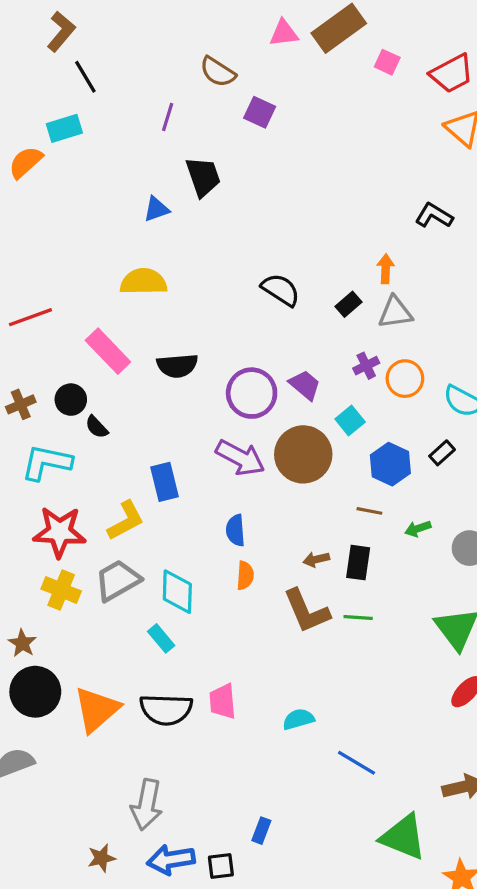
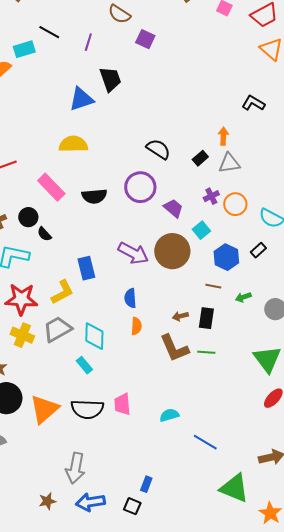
black line: (85, 77) -> (49, 32), moved, turned -30
blue triangle: (156, 209) -> (81, 99), size x1.5
purple circle: (252, 393) -> (140, 187), moved
black square: (221, 866) -> (132, 506), moved, turned 30

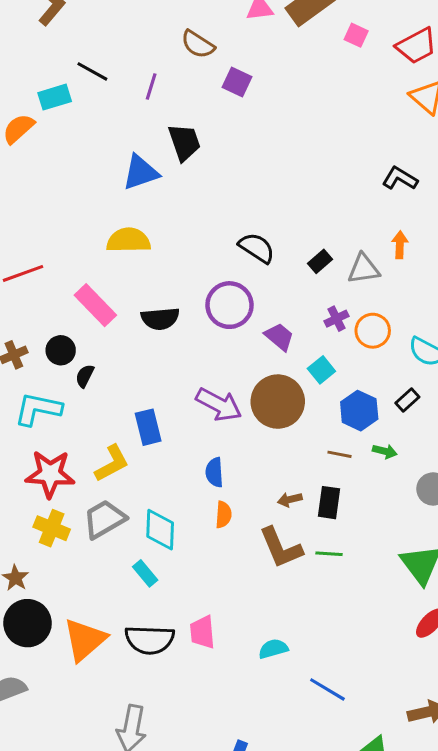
orange arrow: (223, 136) -> (400, 245), moved
black semicircle: (44, 234) -> (85, 376), turned 70
green arrow: (243, 297) -> (385, 451), moved, turned -147

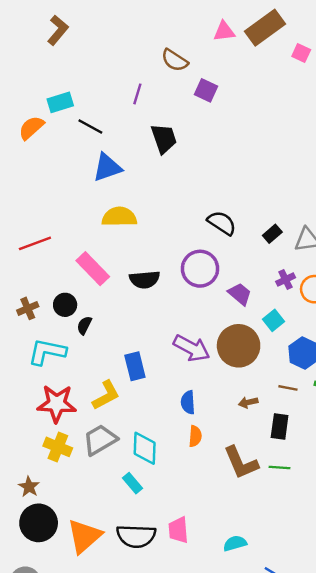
black line: (92, 71) -> (90, 127), moved
blue triangle: (141, 172) -> (107, 167), moved
brown arrow: (290, 500) -> (248, 402), moved

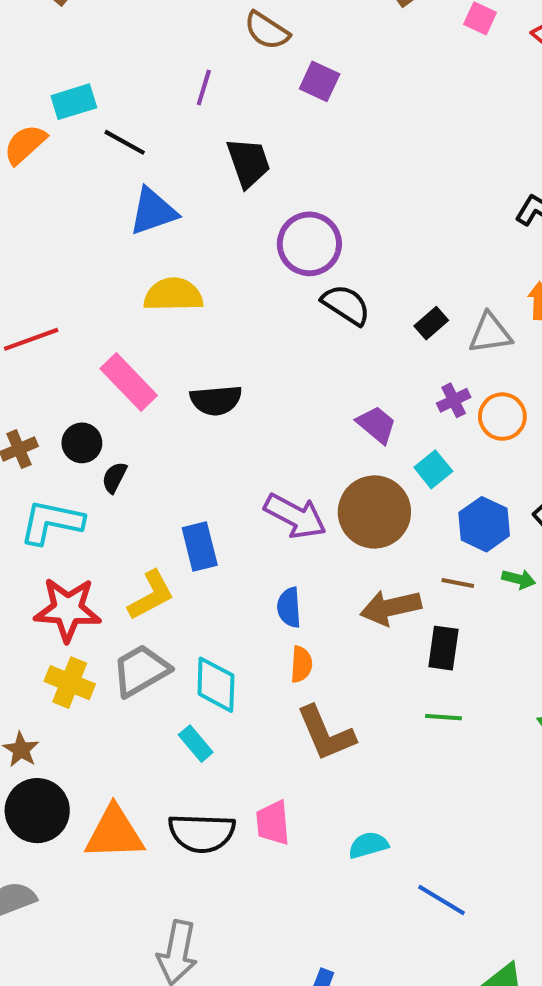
purple circle: (200, 269) -> (309, 244), moved
brown arrow: (248, 402) -> (391, 607), size x1.8
brown L-shape: (241, 463) -> (326, 733), moved
orange triangle: (84, 536) -> (114, 833), turned 39

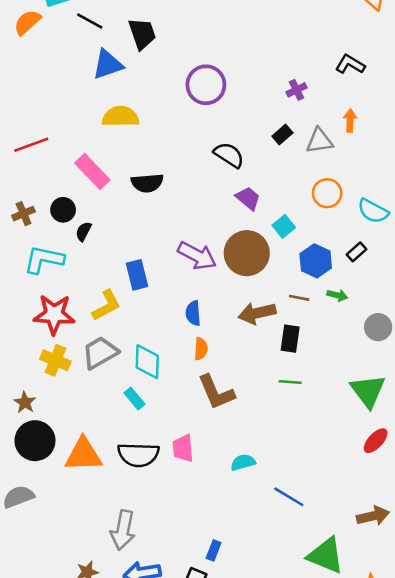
black trapezoid: (248, 163) -> (142, 34), moved
black semicircle: (346, 305) -> (229, 155), moved
purple cross: (454, 400) -> (297, 90), moved

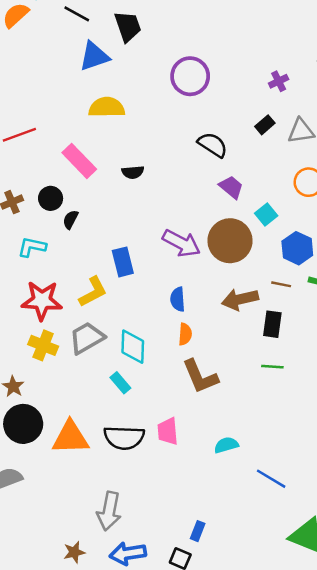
black semicircle: (147, 183) -> (133, 172), size x0.7
cyan L-shape: (44, 260) -> (32, 247), size x0.7

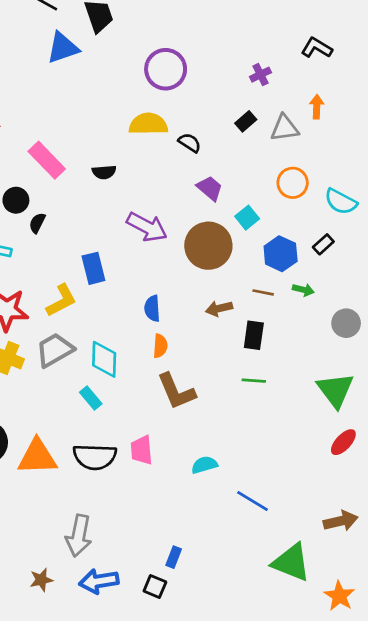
yellow semicircle: (107, 107) -> (148, 124), moved
black semicircle: (213, 145) -> (190, 143), size x0.7
purple arrow: (181, 243) -> (147, 227), moved
brown arrow: (240, 299) -> (219, 308), size x0.7

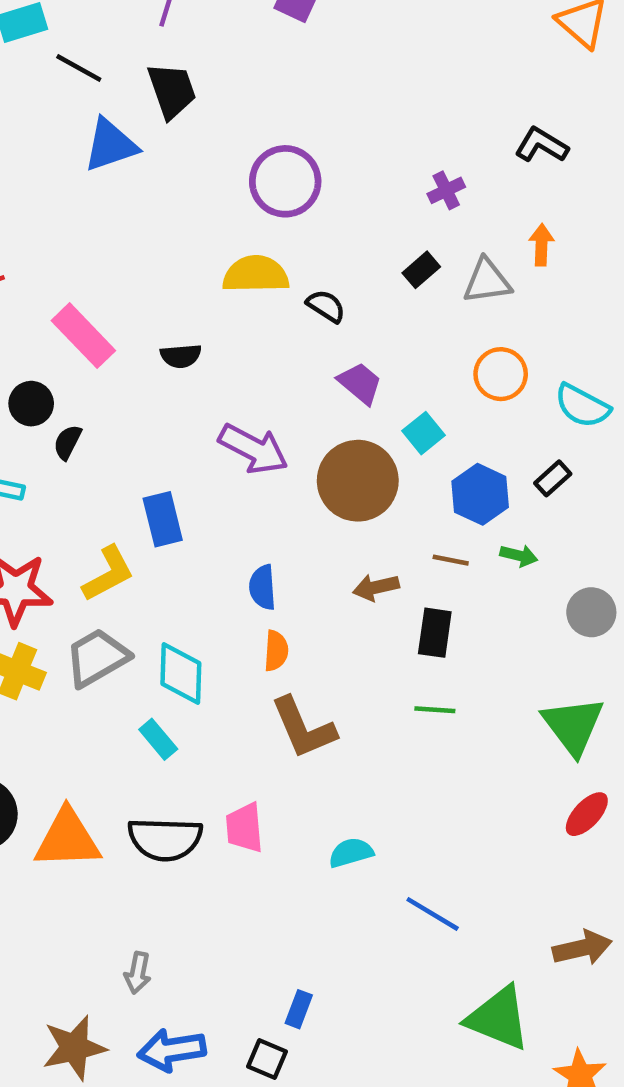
gray arrow: (79, 536) -> (138, 973), size x0.6
brown star: (41, 580) -> (74, 1048), size x1.6

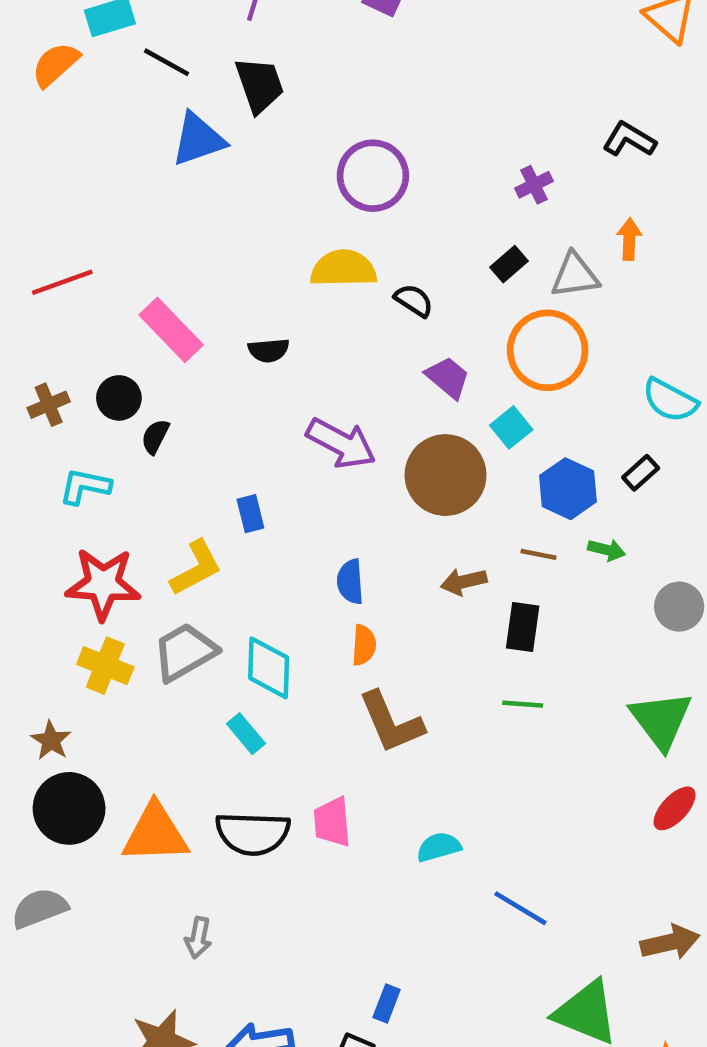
orange circle: (501, 374) -> (548, 350), moved, size x1.5
blue rectangle: (163, 519) -> (250, 514), size x0.7
gray arrow: (138, 973) -> (198, 938), moved

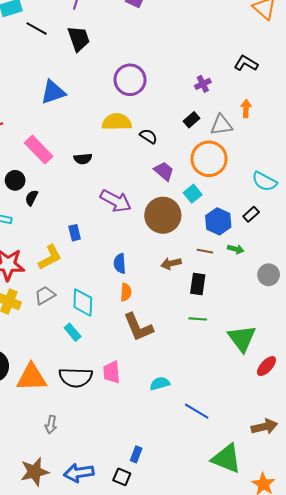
blue triangle: (198, 139) -> (53, 92), moved
gray trapezoid: (185, 652) -> (45, 295), size x0.7
green triangle: (661, 720) -> (242, 338), moved

